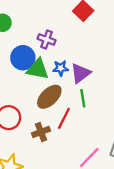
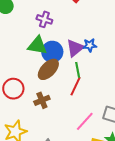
blue circle: (23, 58) -> (52, 52), moved
blue star: (61, 68) -> (90, 45), moved
red line: (64, 118) -> (76, 86), moved

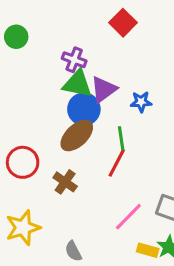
green triangle: (37, 45) -> (77, 84), moved
purple triangle: (75, 48) -> (104, 89), moved
brown cross: (42, 100) -> (65, 182), turned -35

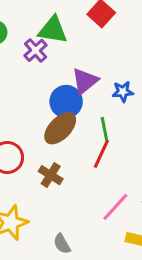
purple cross: (74, 60) -> (36, 50), moved, turned 30
green triangle: (77, 84) -> (53, 30), moved

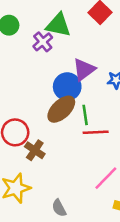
green line: (104, 129) -> (85, 115), moved
red line: (101, 154) -> (96, 132), turned 60
brown cross: (51, 175) -> (35, 150), moved

